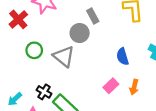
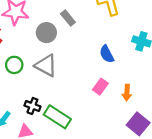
gray circle: (80, 33) -> (46, 33), moved
orange arrow: (134, 87) -> (127, 93), moved

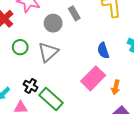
gray triangle: (46, 65) -> (48, 52), turned 40
pink rectangle: (100, 87) -> (93, 78), size x1.6

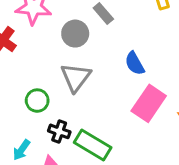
green circle: (20, 47) -> (37, 101), moved
blue semicircle: (103, 51) -> (135, 63), moved

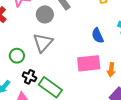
blue semicircle: (135, 63) -> (98, 36), moved
pink rectangle: (149, 103) -> (89, 63), turned 45

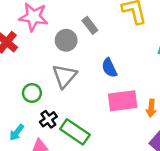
blue semicircle: (98, 36) -> (109, 68), moved
black cross: (29, 77) -> (48, 119), turned 32

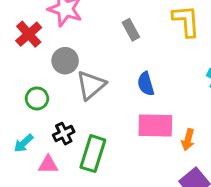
gray circle: (66, 40) -> (65, 61), moved
green circle: (32, 93) -> (37, 98), moved
green rectangle: (75, 132) -> (93, 154), turned 64

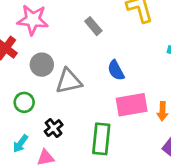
gray triangle: (91, 85) -> (69, 81), turned 40
green rectangle: (93, 154) -> (101, 139), moved

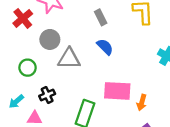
blue semicircle: (116, 70) -> (105, 47), moved, turned 150

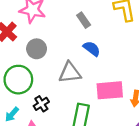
gray triangle: (69, 59) -> (70, 73), moved
green circle: (28, 68) -> (18, 80), size x1.6

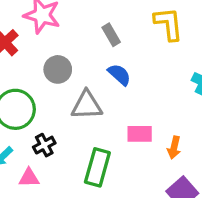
gray circle: (37, 49) -> (58, 69), moved
pink rectangle: (110, 90) -> (140, 134), size x0.7

